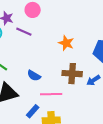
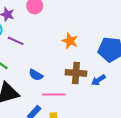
purple line: (24, 32) -> (16, 41), moved

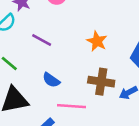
purple line: (16, 41) -> (42, 40), moved

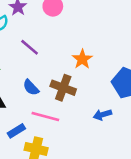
brown cross: (101, 82) -> (63, 88), moved

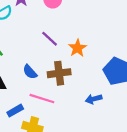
purple line: (30, 47) -> (50, 39), moved
brown cross: (63, 88) -> (59, 73), turned -30

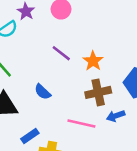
brown cross: (59, 73) -> (98, 92), moved
pink line: (42, 99) -> (81, 123), moved

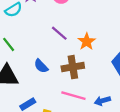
brown cross: (98, 92) -> (73, 67), moved
blue arrow: (116, 116) -> (102, 101), moved

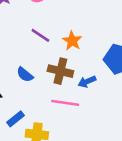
brown cross: (73, 67) -> (60, 71), turned 30
blue arrow: (102, 101) -> (87, 82), moved

